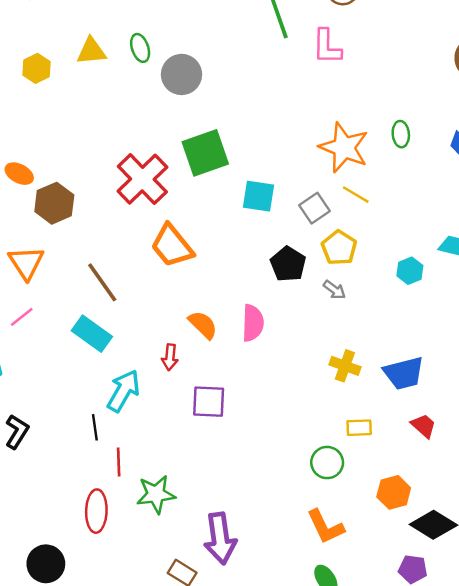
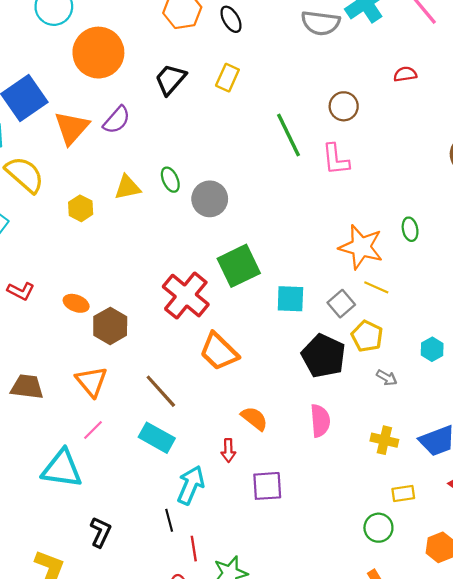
black pentagon: (288, 264) -> (324, 356), size x1.4
gray arrow: (334, 290) -> (387, 378), moved
pink semicircle: (253, 323) -> (320, 421), moved

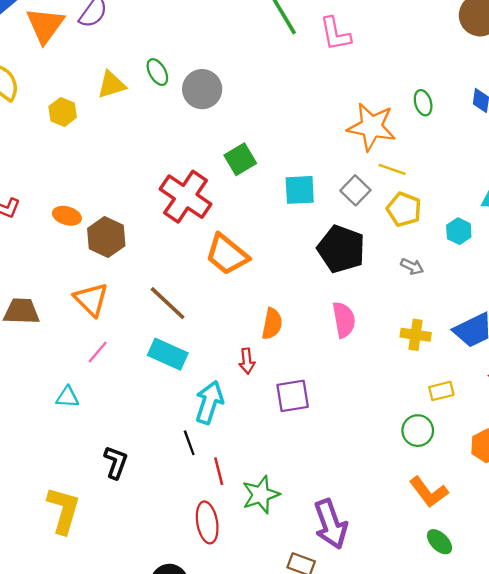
green square: (239, 266) -> (240, 159), size x0.7
yellow pentagon: (367, 336) -> (404, 209), moved
orange semicircle: (254, 418) -> (272, 324), turned 68
cyan triangle: (62, 469) -> (68, 397), size x0.5

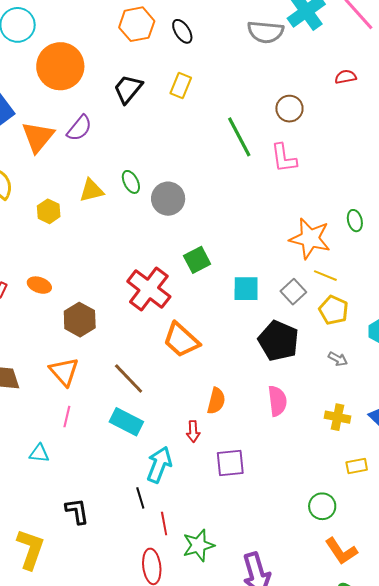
orange ellipse: (67, 216) -> (39, 285), moved
pink line: (98, 352) -> (67, 417), turned -30
green circle: (418, 431) -> (322, 506), moved
black L-shape: (116, 462) -> (77, 511), turned -32

